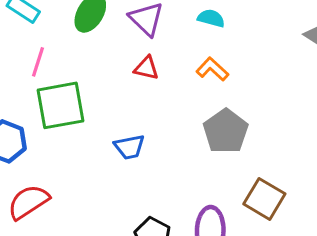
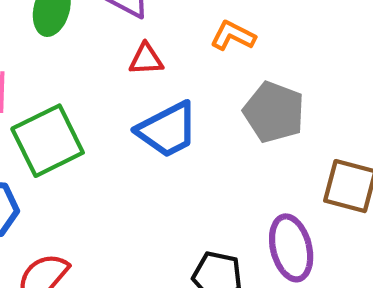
blue trapezoid: (129, 147) -> (167, 130), moved, size x1.5

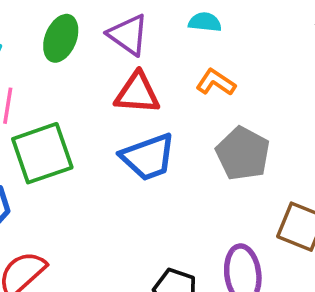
red triangle: (146, 59) -> (137, 93), size x1.5

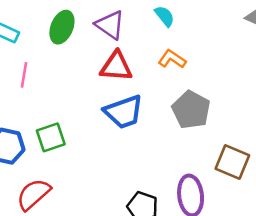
cyan semicircle: (205, 22) -> (165, 16), turned 45
green square: (42, 153) -> (51, 137), moved, size x0.7

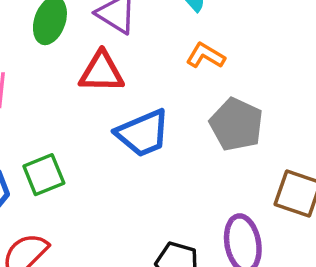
red triangle: (116, 66) -> (102, 72), moved

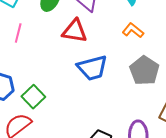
green square: (44, 175) -> (33, 97), moved, turned -30

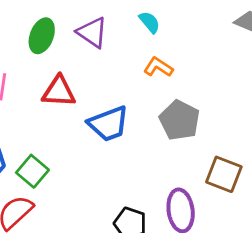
red triangle: (75, 31) -> (59, 92), moved

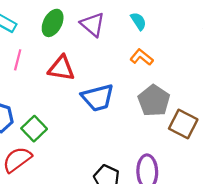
brown square: (224, 174) -> (183, 124), moved

